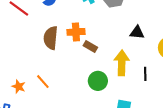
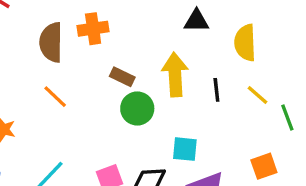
brown rectangle: (90, 47) -> (122, 77), moved
orange line: (43, 82) -> (55, 97), moved

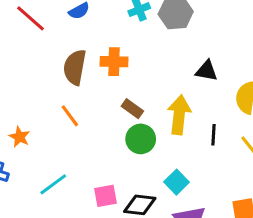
cyan square: (185, 149) -> (176, 182), turned 30

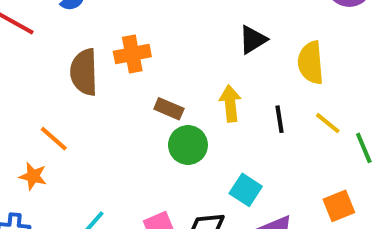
black triangle: (207, 71) -> (253, 40), turned -30
yellow arrow: (179, 115) -> (230, 103), size x0.7
orange line: (70, 116) -> (54, 139), moved

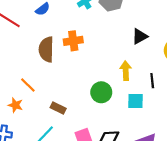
brown rectangle: (169, 109) -> (58, 108), moved
cyan square: (246, 190) -> (135, 101), moved, turned -35

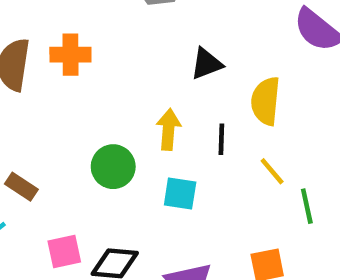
black line: (152, 81) -> (221, 139), moved

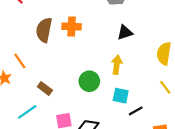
black triangle: (207, 64) -> (125, 32), moved
black line: (221, 139) -> (136, 111), moved, turned 56

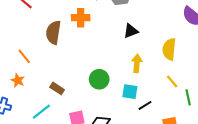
orange cross: (72, 27) -> (81, 18), moved
orange line: (20, 61) -> (24, 56), moved
yellow arrow: (117, 65) -> (137, 63), moved

